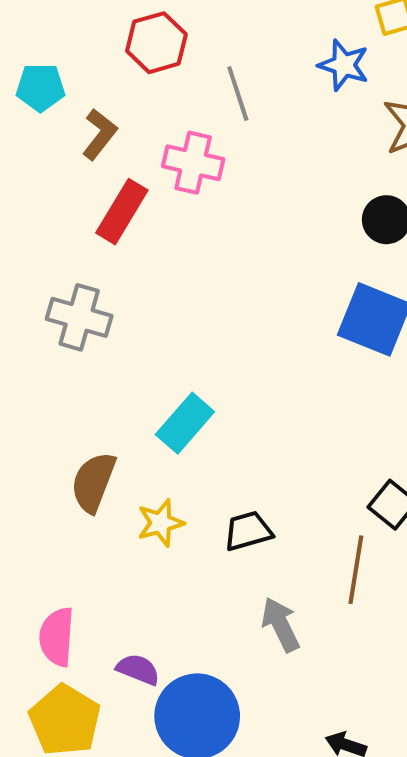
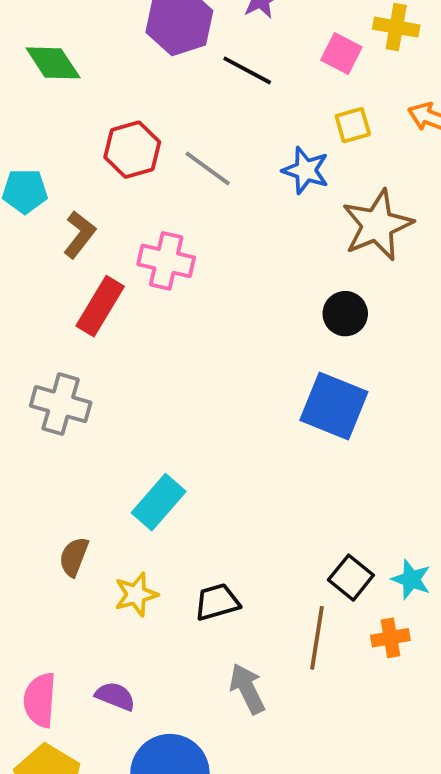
gray line: (238, 94) -> (208, 168), moved, turned -36
brown semicircle: (93, 482) -> (74, 557), size x0.7
purple semicircle: (138, 669) -> (115, 696), moved

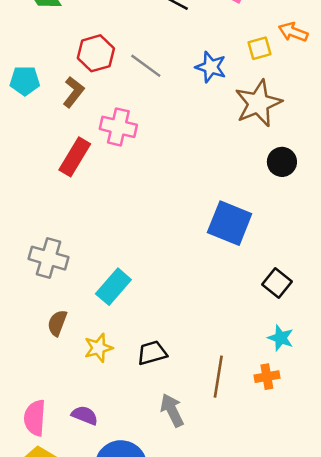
yellow square: (353, 125) -> (259, 48), moved
brown L-shape: (79, 234) -> (73, 92), moved
black circle: (345, 314) -> (282, 162), moved
gray cross: (61, 404) -> (48, 258), moved
black square: (351, 578) -> (277, 283), moved

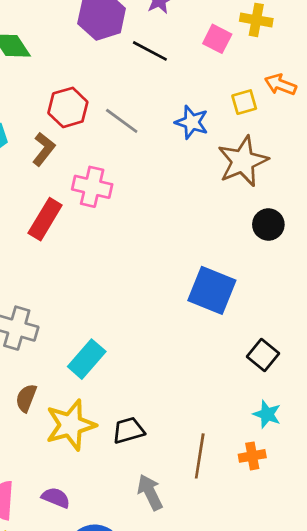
yellow star: (98, 348) -> (71, 425), size x1.6

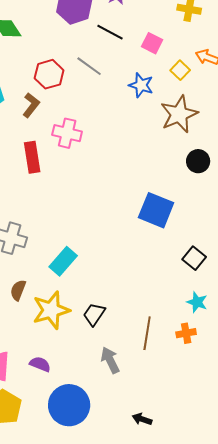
pink square: (217, 39) -> (152, 43), moved
yellow square: (244, 102) -> (180, 70), turned -30
gray line: (122, 121) -> (89, 66), moved
red rectangle: (45, 219) -> (32, 157), turned -40
black trapezoid: (128, 430) -> (94, 314), turned -40

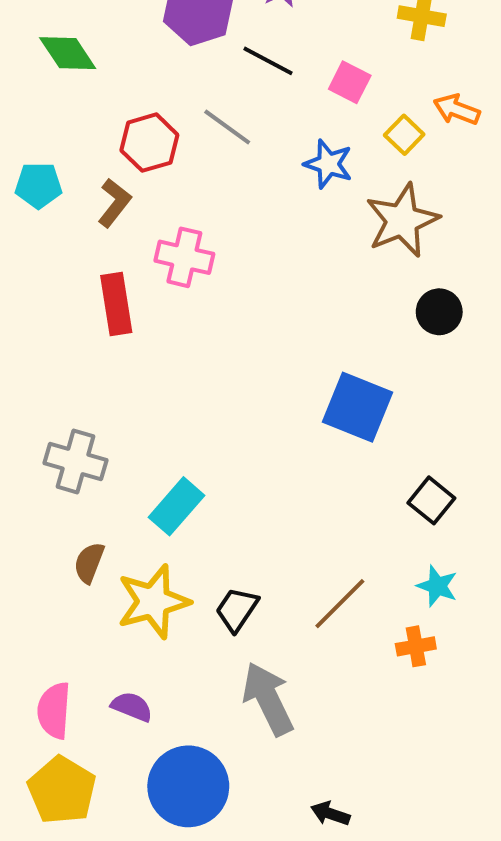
brown line: (147, 333) -> (340, 604), moved, turned 36
gray arrow: (110, 360) -> (268, 699), size x1.4

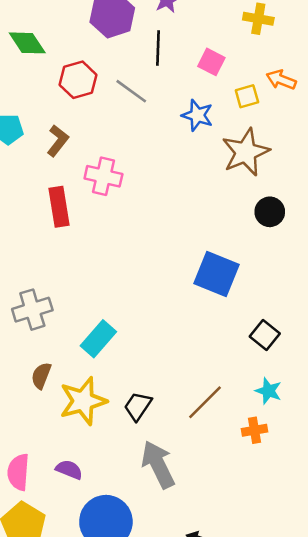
black line: (268, 61) -> (158, 48), turned 64
yellow square: (404, 135) -> (247, 96), turned 30
red hexagon: (149, 143) -> (78, 80), moved
gray cross: (75, 462) -> (32, 310), turned -33

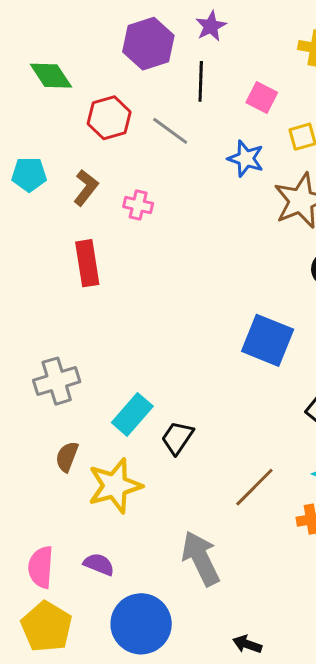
pink cross: (103, 176) -> (138, 205), moved, size x0.7
black trapezoid: (138, 406) -> (177, 438), moved

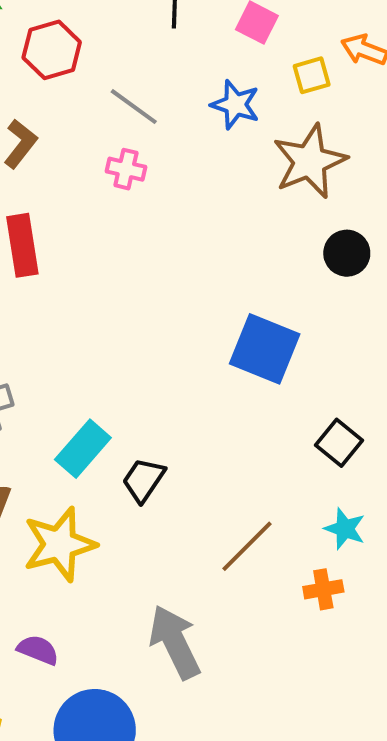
gray line: (170, 131) -> (134, 107), moved
pink cross: (138, 205) -> (126, 169), moved

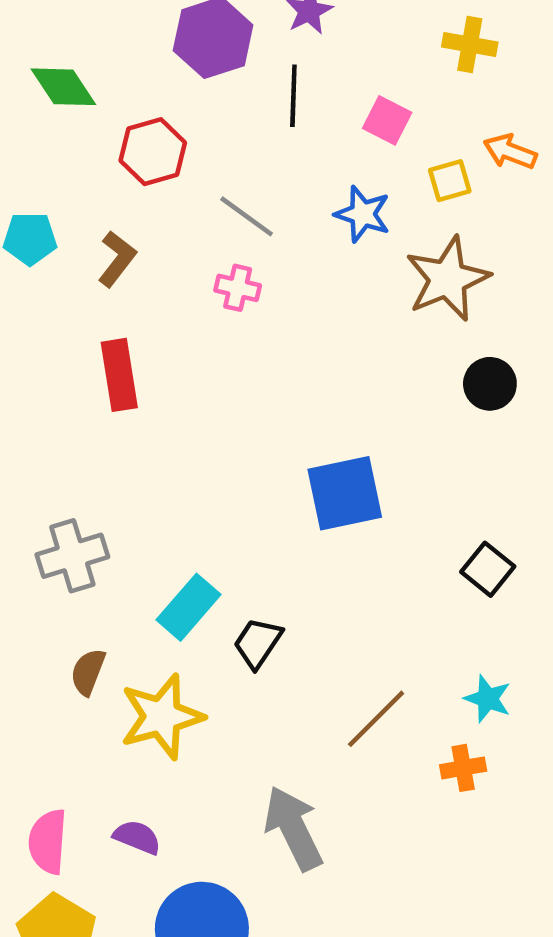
blue square: (265, 349) -> (345, 493), moved, turned -34
black square: (339, 443) -> (488, 569), moved

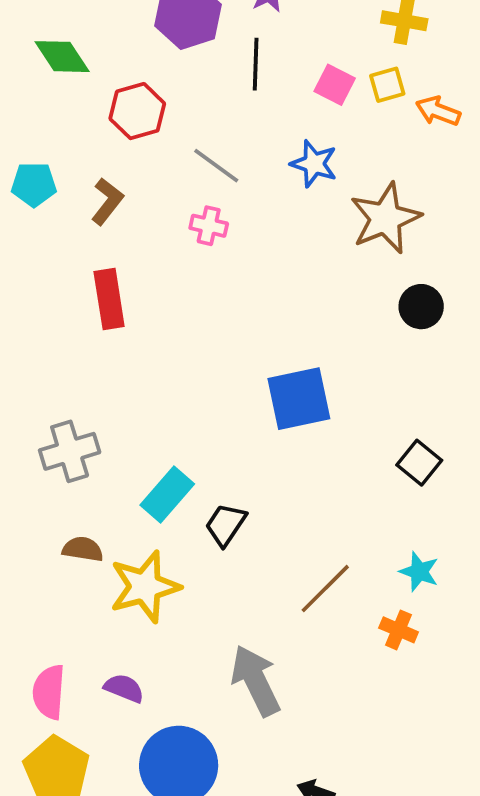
yellow square: (450, 181) -> (387, 85), moved
brown semicircle: (88, 672) -> (83, 549), turned 78
orange cross: (463, 768) -> (399, 630), turned 33

